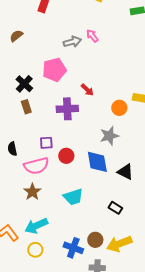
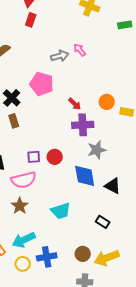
pink pentagon: (54, 70) -> (42, 84), turned 30
orange circle: (119, 108) -> (107, 102), moved
purple cross: (67, 109) -> (83, 125), moved
red circle: (66, 156) -> (55, 157), moved
blue cross: (73, 248) -> (47, 257), moved, turned -30

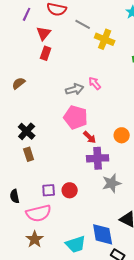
pink pentagon: (42, 84) -> (76, 117), moved
blue diamond: (85, 176) -> (103, 234), moved

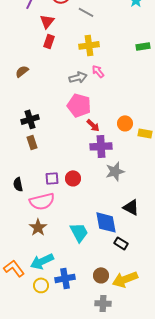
yellow cross: (105, 39) -> (89, 45), moved, turned -30
black cross: (27, 131) -> (30, 119), turned 30
cyan trapezoid: (76, 244) -> (79, 232), turned -100

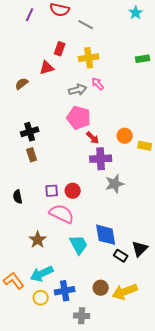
red triangle: (47, 21) -> (47, 68), moved, turned 35
red rectangle: (49, 41) -> (60, 49), moved
pink semicircle: (42, 201) -> (62, 214), moved, turned -140
black triangle: (131, 207) -> (140, 249), moved, turned 48
gray cross: (103, 303) -> (82, 316), moved

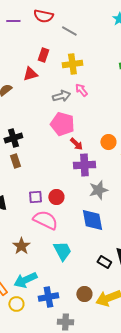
purple line: (30, 15) -> (13, 21), turned 64
blue diamond: (106, 235) -> (92, 220), moved
yellow circle: (41, 298) -> (16, 304), moved

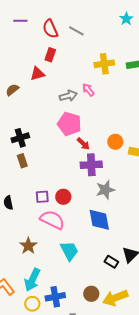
red semicircle: (43, 16) -> (50, 29), moved, turned 54
yellow cross: (72, 64) -> (104, 64), moved
cyan arrow: (25, 280) -> (32, 280), turned -40
yellow circle: (16, 304) -> (32, 304), moved

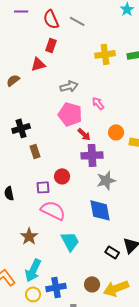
pink arrow: (88, 90) -> (98, 103), moved
brown rectangle: (22, 161) -> (35, 151), moved
red circle: (63, 197) -> (62, 176), moved

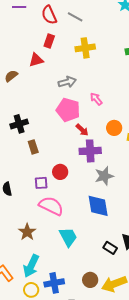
yellow cross: (105, 54) -> (85, 48), moved

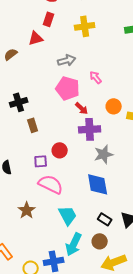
black rectangle: (110, 248) -> (105, 219), moved
cyan arrow: (31, 266) -> (74, 244), moved
brown circle: (90, 280) -> (100, 241), moved

